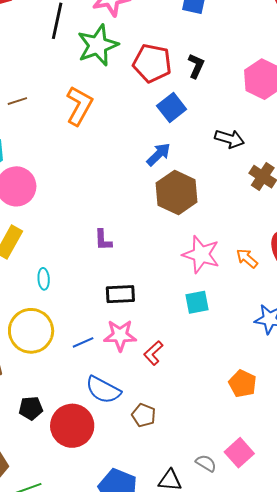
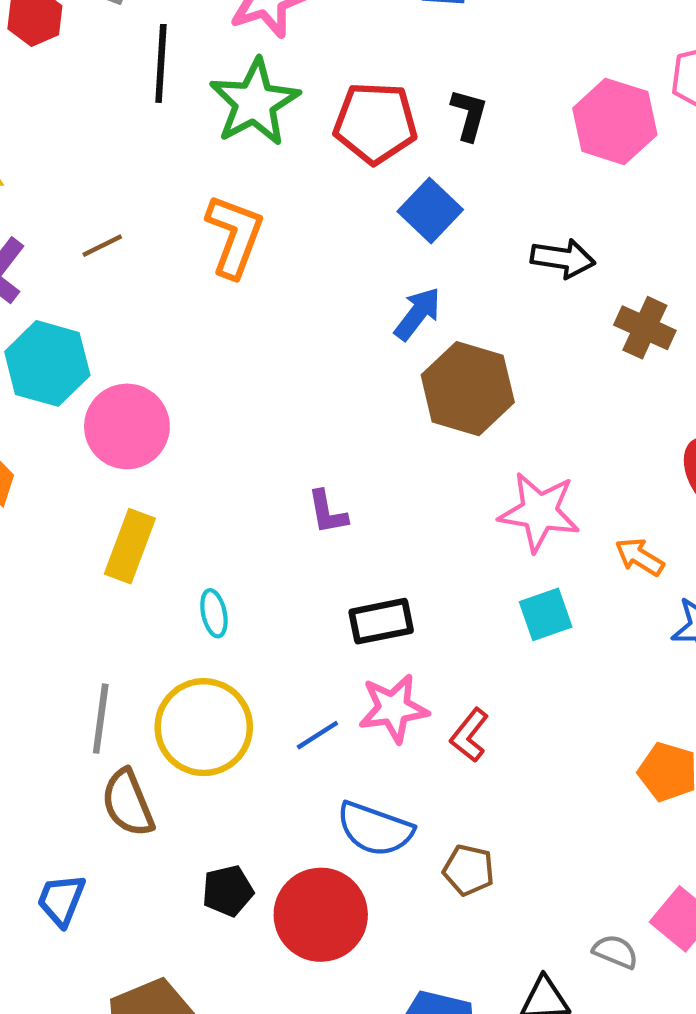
orange arrow: (247, 258) -> (640, 557), moved

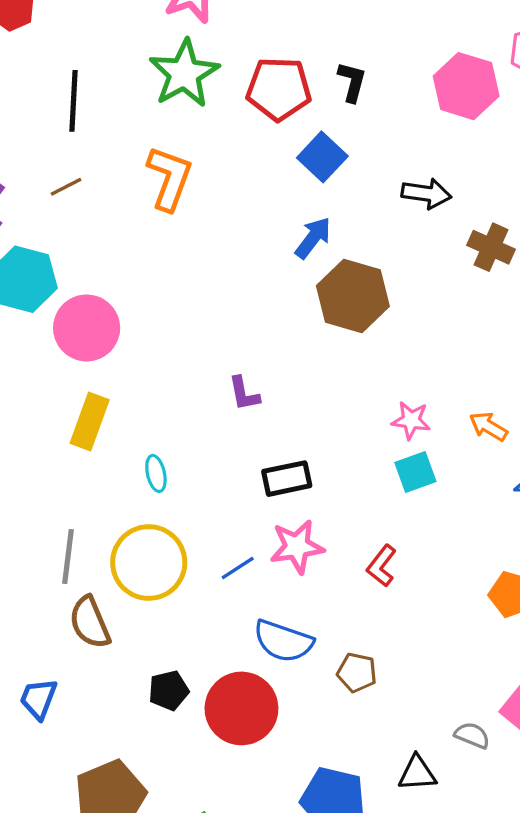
black line: (161, 63) -> (73, 101), moved
pink star: (539, 512) -> (411, 420), moved, size x0.6
red L-shape: (469, 735) -> (382, 566), moved

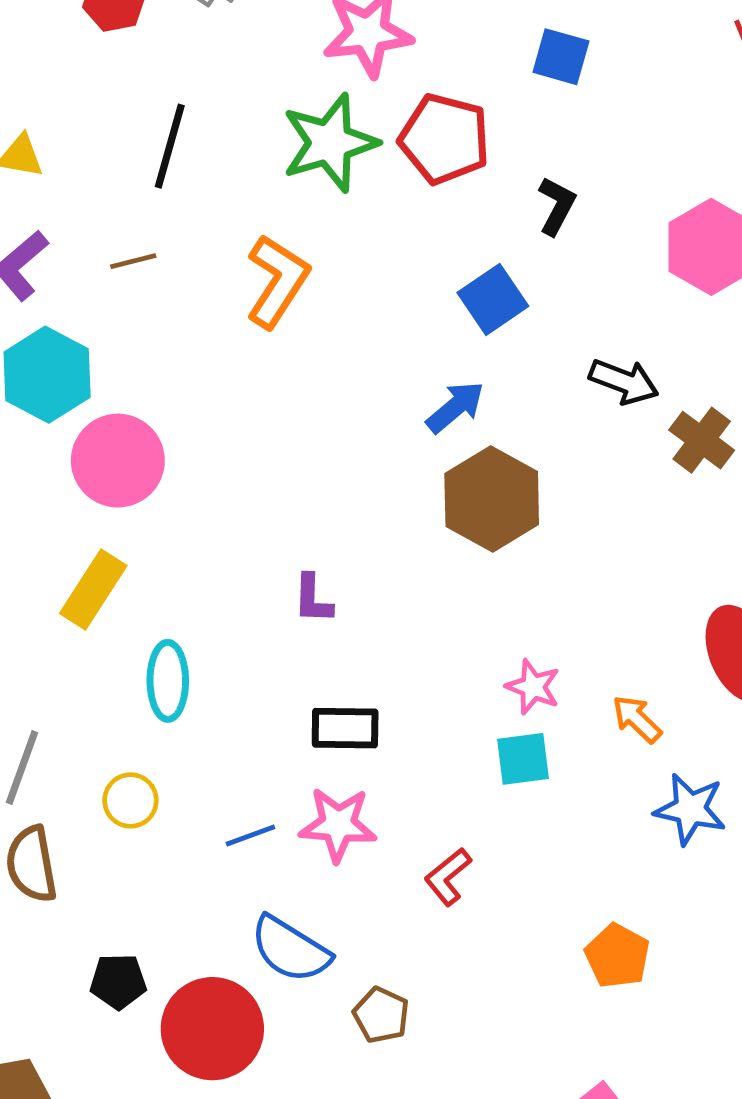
red pentagon: (279, 89) -> (445, 139), moved
brown cross: (491, 247) -> (702, 440), moved
cyan ellipse: (156, 473) -> (168, 681), size x1.5
yellow circle: (149, 563) -> (130, 800), size x0.5

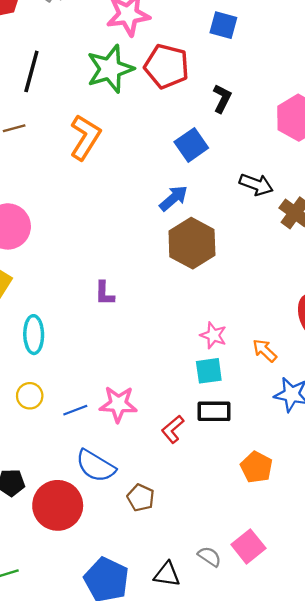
black rectangle: (345, 728) -> (214, 411), moved
yellow circle: (130, 800) -> (30, 396), moved

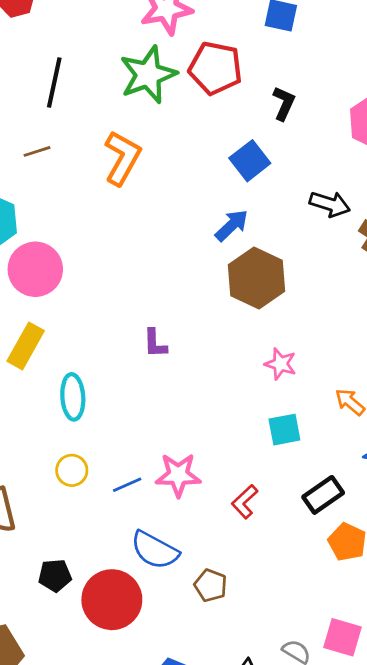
pink star: (213, 335) -> (280, 364), moved
black rectangle: (214, 411) -> (323, 495), moved, turned -32
pink square: (248, 546) -> (342, 637), turned -32

